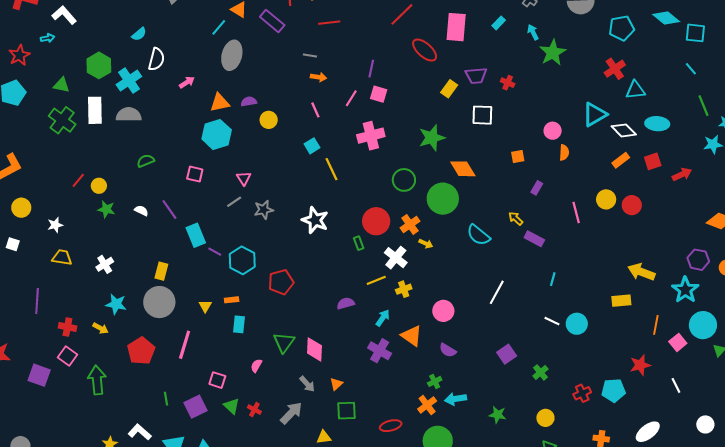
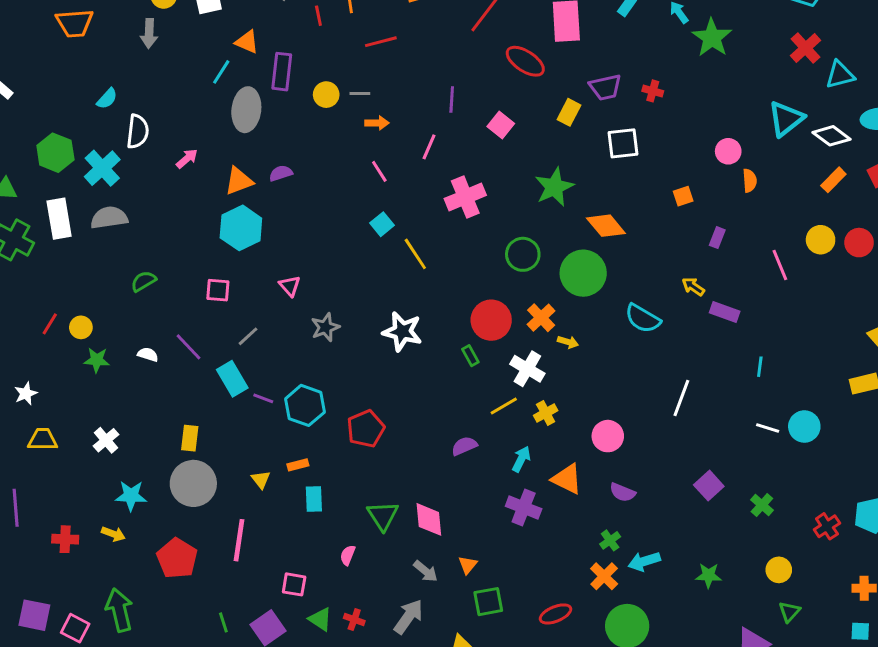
purple rectangle: (272, 21) -> (282, 72), moved, turned 65
pink square: (379, 94) -> (501, 125), moved, turned 30
yellow circle: (269, 120) -> (326, 95), moved
gray line: (234, 202) -> (248, 336), moved
pink square: (68, 356) -> (75, 628), moved

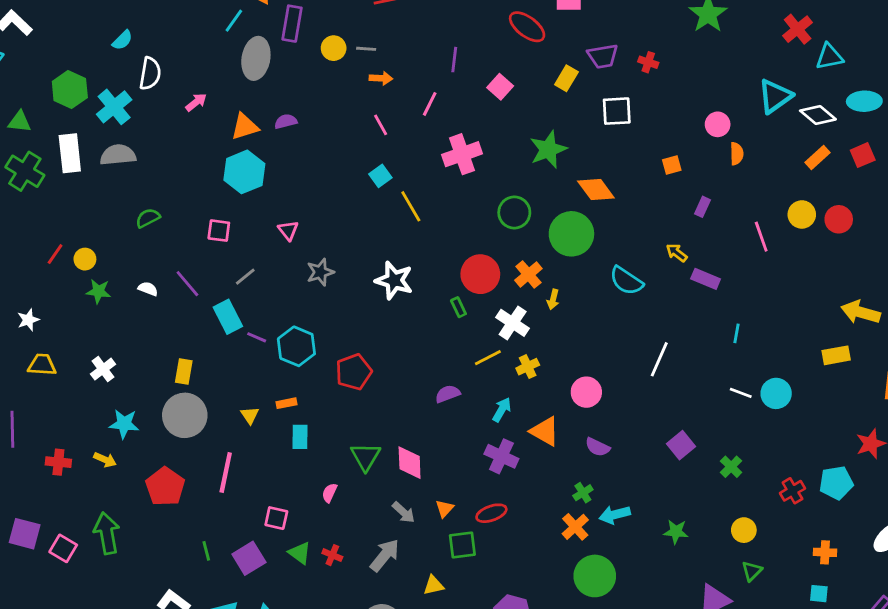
yellow arrow: (568, 342) -> (553, 299), turned 84
red ellipse: (556, 614) -> (491, 513), moved

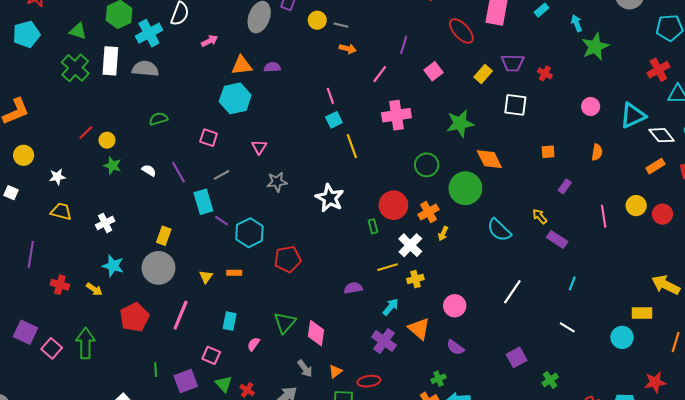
pink circle: (718, 124) -> (591, 106), moved
pink line: (381, 125) -> (330, 96), moved
cyan circle: (776, 393) -> (622, 337), moved
cyan rectangle: (300, 437) -> (230, 321), moved

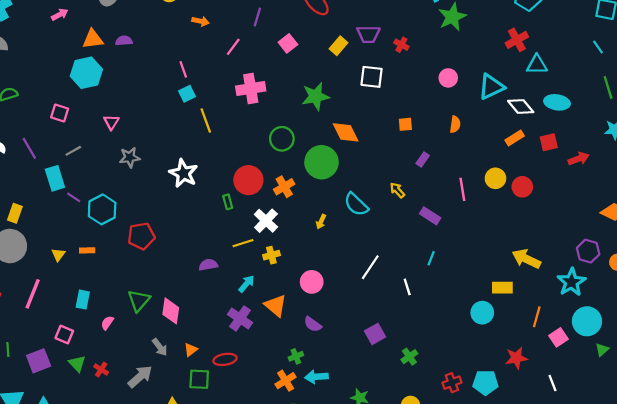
yellow arrow: (443, 234) -> (321, 222), moved
purple rectangle: (557, 239) -> (430, 216), moved
white line: (567, 327) -> (407, 287), moved, turned 42

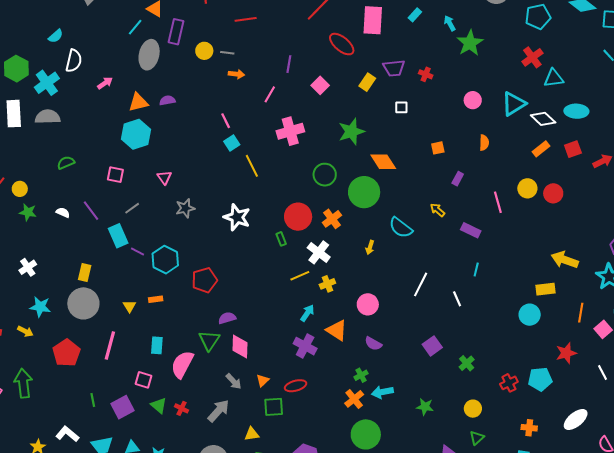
white square: (372, 77) -> (401, 107), size x0.6
purple semicircle: (208, 265) -> (227, 318), moved
pink semicircle: (107, 323) -> (182, 364), size x2.0

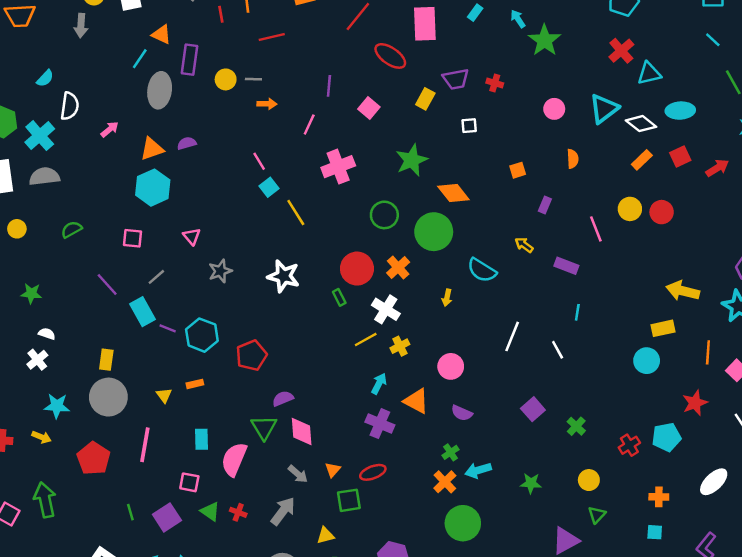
yellow circle: (20, 189) -> (17, 229), moved
white semicircle: (63, 213) -> (47, 334), moved

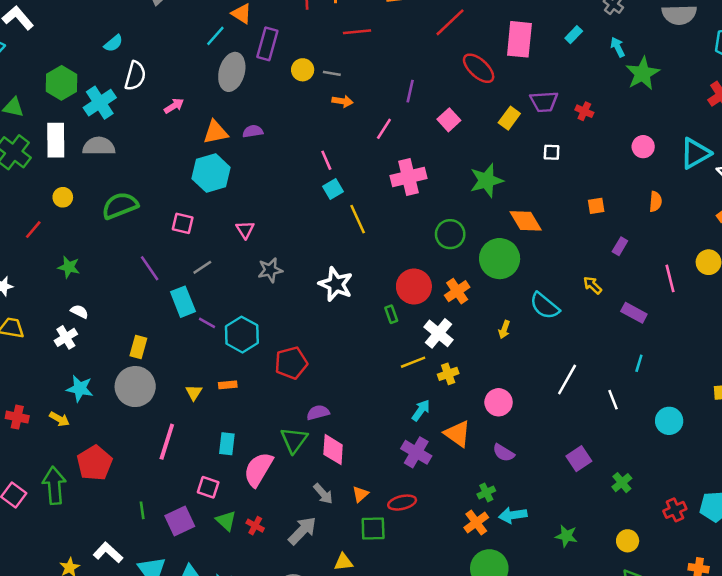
green semicircle: (71, 229) -> (120, 206), size x1.6
cyan circle: (647, 361) -> (669, 421), moved
red pentagon: (94, 458) -> (95, 463), moved

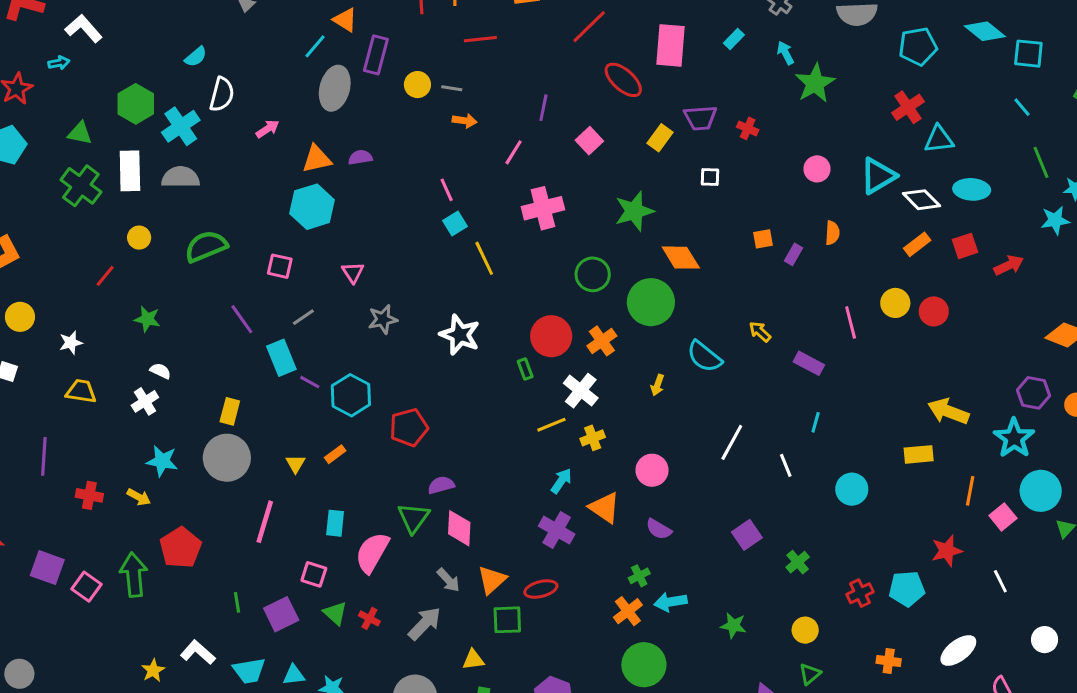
purple rectangle: (620, 246) -> (793, 254), moved
orange rectangle: (228, 385) -> (335, 454), turned -30
orange triangle: (360, 494) -> (492, 580), size x1.5

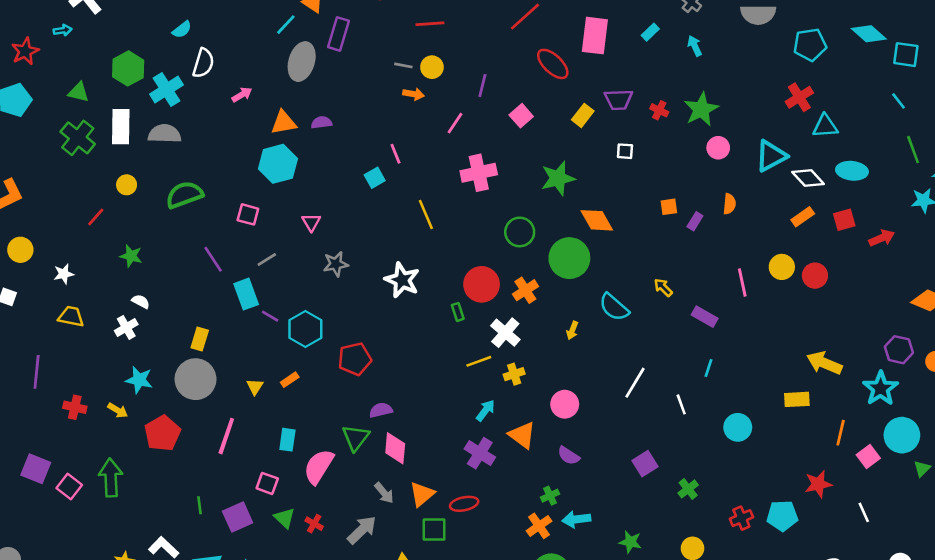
green star: (815, 83) -> (701, 109), moved
yellow circle: (417, 85) -> (432, 67), moved
cyan square: (455, 223) -> (375, 178), moved
red pentagon: (181, 548) -> (162, 433), moved

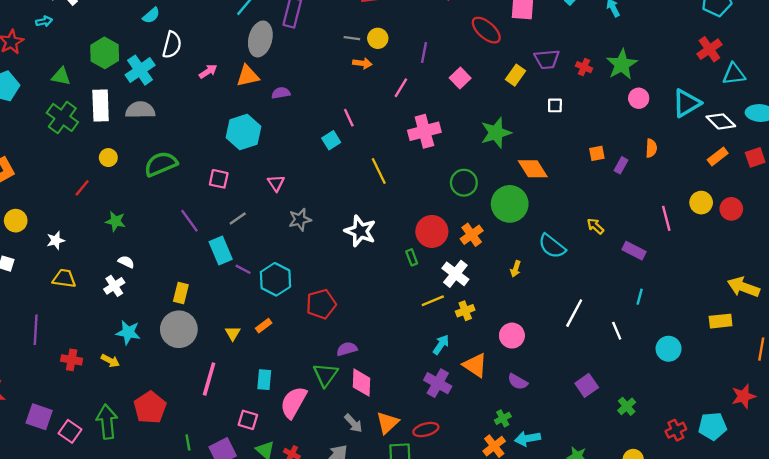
orange triangle: (284, 122) -> (248, 76), moved
red pentagon: (162, 433) -> (150, 408), moved

